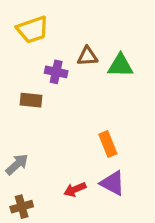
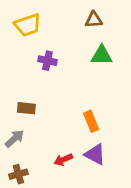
brown triangle: (87, 56) -> (94, 20), moved
brown rectangle: (31, 100) -> (26, 108), moved

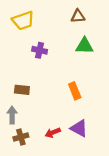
orange rectangle: (91, 121) -> (75, 91), moved
gray arrow: (14, 139) -> (12, 115), turned -49
brown cross: (18, 174) -> (21, 137), moved

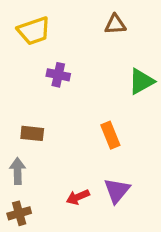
green triangle: (85, 46) -> (141, 81), moved, turned -30
purple triangle: (79, 128) -> (117, 190), turned 42
brown cross: (21, 137) -> (19, 213), moved

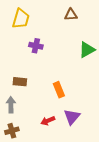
yellow trapezoid: (34, 31) -> (21, 19), turned -55
orange rectangle: (110, 135) -> (59, 90), moved

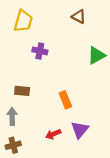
brown triangle: (71, 15) -> (79, 17), turned 32

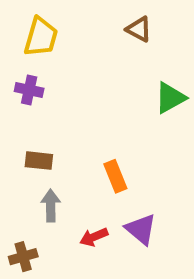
purple cross: (40, 51) -> (29, 90), moved
gray arrow: (12, 116) -> (51, 206), moved
purple triangle: (80, 130) -> (141, 229), turned -30

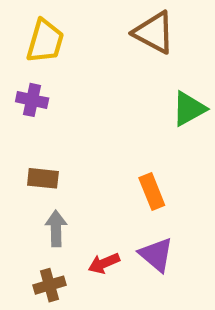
brown triangle: (139, 29) -> (154, 32), size x1.5
orange rectangle: (115, 176) -> (152, 191), moved
brown cross: (23, 257) -> (49, 285), moved

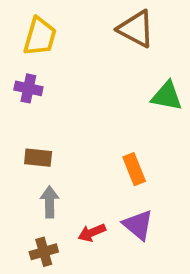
green triangle: (189, 109) -> (167, 96), turned 40

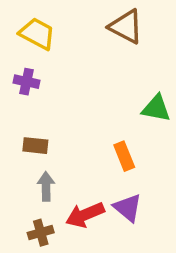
yellow trapezoid: (40, 37) -> (37, 34), turned -78
green triangle: (167, 96) -> (156, 108), moved
red arrow: (92, 233) -> (85, 215), size x1.5

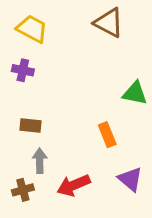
purple triangle: (128, 208) -> (130, 179), moved
brown cross: (41, 233) -> (23, 190), moved

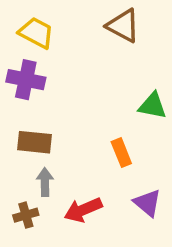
purple cross: (23, 70) -> (26, 80), size x1.5
brown rectangle: (31, 125) -> (35, 142), size x1.4

